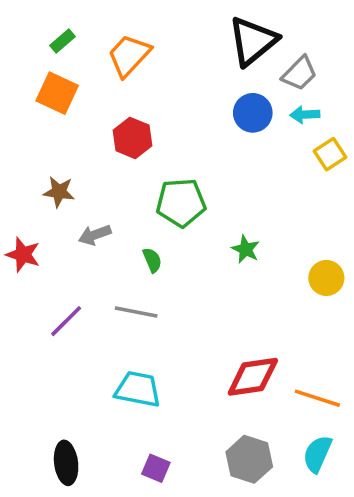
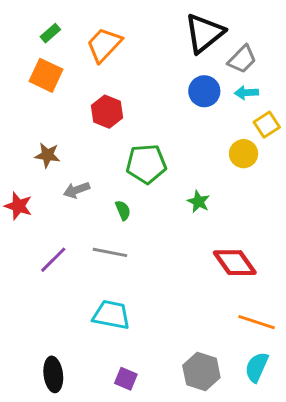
yellow circle: (326, 278) -> (244, 154), moved
red diamond: (253, 377) -> (235, 263), moved, turned 63

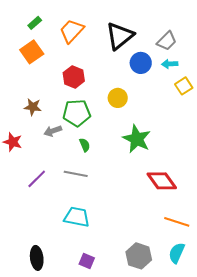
black triangle: (204, 33) -> (120, 36), moved
orange square: (46, 75) -> (32, 52), turned 30
yellow circle: (244, 154) -> (118, 98), moved
green pentagon: (146, 164) -> (77, 113), moved
green star: (198, 202) -> (137, 139), size x1.8

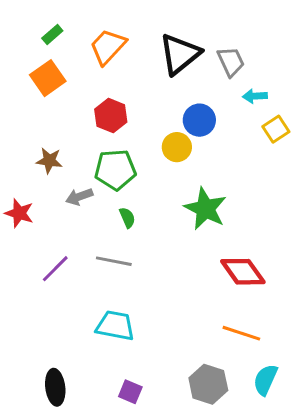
gray trapezoid: (167, 41) -> (231, 62), moved, turned -70
blue circle: (141, 63) -> (199, 120), moved
orange line: (177, 222) -> (241, 333), moved

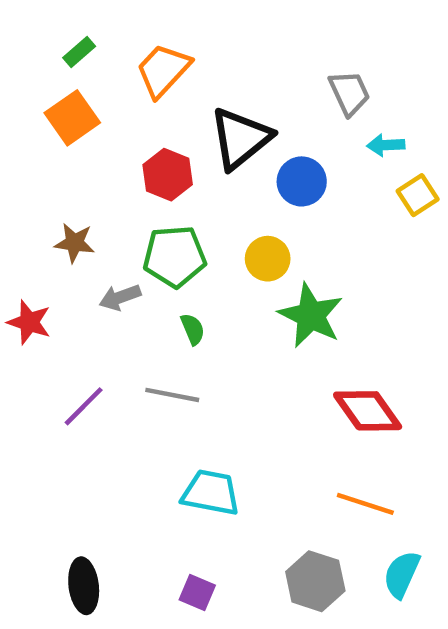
black triangle: (180, 54) -> (240, 138), moved
yellow circle: (177, 147) -> (268, 259), moved
cyan trapezoid: (115, 326) -> (211, 493), moved

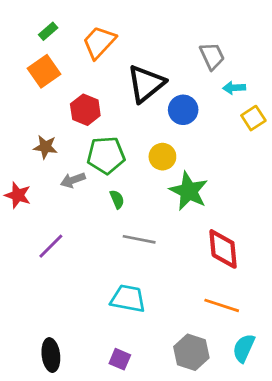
red hexagon: (168, 175) -> (85, 110), moved
gray line: (172, 395) -> (139, 239), moved
red diamond: (368, 411) -> (223, 249), turned 30

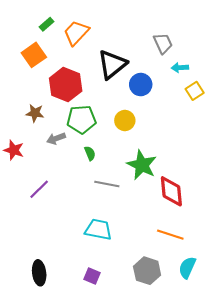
green rectangle: (48, 31) -> (47, 24), moved
red hexagon: (85, 110) -> (66, 85), size x1.4
green star: (189, 191) -> (142, 165), moved

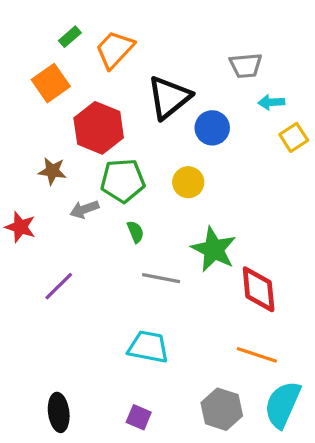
gray trapezoid: (163, 43) -> (246, 65), turned 110
cyan semicircle: (187, 268) -> (283, 404), size x1.4

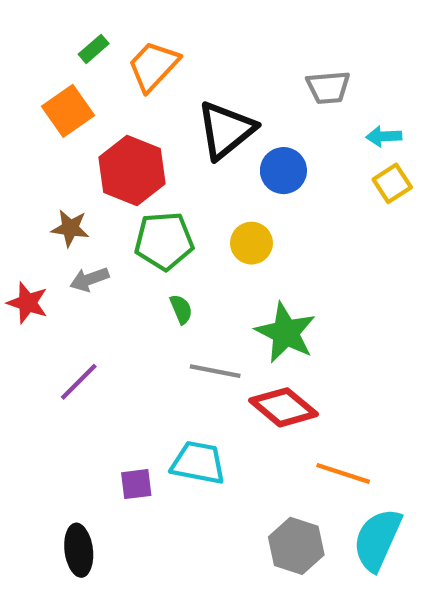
cyan arrow: (271, 102) -> (384, 136), moved
gray arrow: (84, 209) -> (89, 279), moved
red diamond: (259, 289) -> (283, 407), moved, turned -45
purple square: (139, 417) -> (136, 484), moved, turned -30

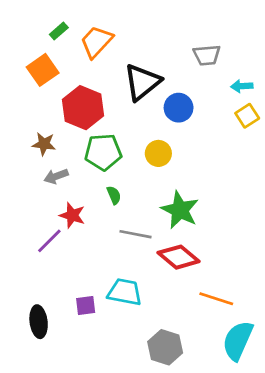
red star: (28, 303) -> (72, 215), moved
gray hexagon: (296, 546) -> (165, 347), moved
black ellipse: (79, 550) -> (39, 322), moved

